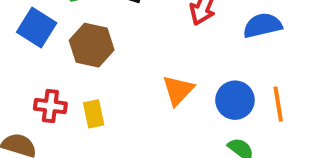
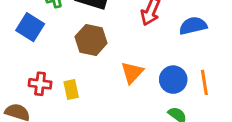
brown hexagon: (92, 45) -> (91, 40), moved

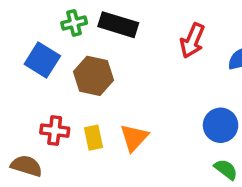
brown hexagon: (91, 40) -> (94, 76), moved
orange triangle: (132, 73) -> (134, 138), moved

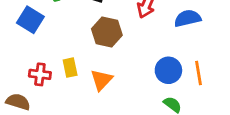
brown hexagon: (94, 76) -> (107, 32), moved
yellow rectangle: (94, 138) -> (70, 68), moved

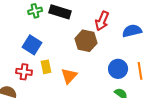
blue square: (30, 20) -> (32, 45), moved
brown hexagon: (107, 32) -> (86, 41), moved

